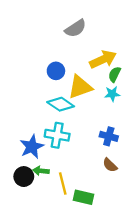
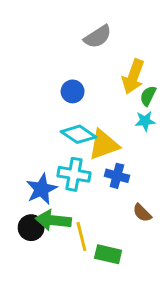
yellow arrow: (103, 59) -> (133, 77), turned 135
yellow triangle: (80, 87) -> (104, 145), moved
blue cross: (109, 136) -> (117, 176), moved
green arrow: (41, 171) -> (53, 220), size x1.6

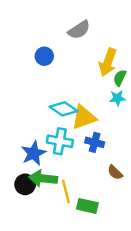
blue circle: (73, 91) -> (44, 56), moved

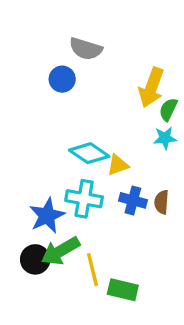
gray semicircle: (79, 30) -> (86, 49), moved, turned 50
yellow triangle: (84, 117) -> (118, 165), size x0.6
brown semicircle: (115, 172) -> (162, 202), moved, turned 49
green arrow: (43, 178) -> (60, 251), turned -36

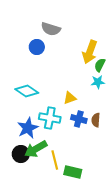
cyan diamond: (89, 153) -> (27, 91), moved

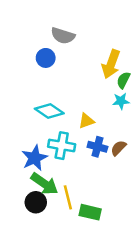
cyan diamond: (27, 91) -> (49, 111), moved
brown semicircle: (96, 120) -> (118, 148), turned 40
green arrow: (36, 149) -> (44, 184), turned -115
black circle: (21, 154) -> (36, 202), moved

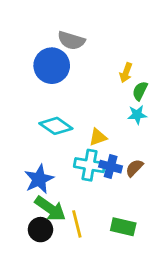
blue circle: (46, 58) -> (52, 66), size x1.6
yellow arrow: (111, 64) -> (126, 73), size x0.6
cyan cross: (62, 146) -> (90, 165), moved
green rectangle: (90, 212) -> (123, 227), moved

